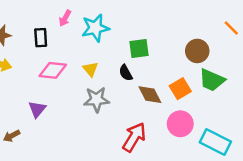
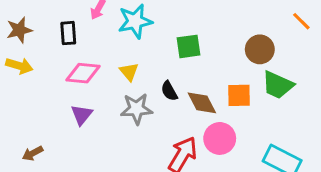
black semicircle: (126, 73) -> (169, 91), moved
orange square: (180, 89) -> (239, 95), turned 30
purple triangle: (37, 109) -> (82, 115), moved
pink circle: (180, 124) -> (220, 138), moved

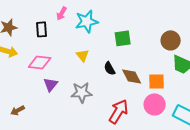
pink diamond: (83, 73) -> (40, 62), moved
orange square: (239, 95) -> (157, 81), moved
gray star: (137, 109) -> (82, 92), moved
pink circle: (220, 138) -> (155, 104), moved

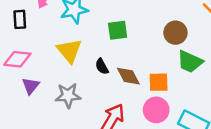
yellow triangle: (83, 55) -> (69, 51), size x1.6

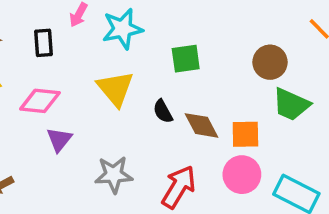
gray star: (68, 95) -> (114, 175), moved

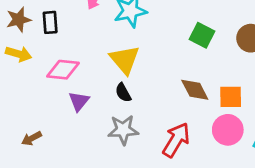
black rectangle: (43, 43) -> (50, 22), moved
green square: (186, 59) -> (202, 35), moved, turned 35
black semicircle: (163, 111) -> (123, 93), moved

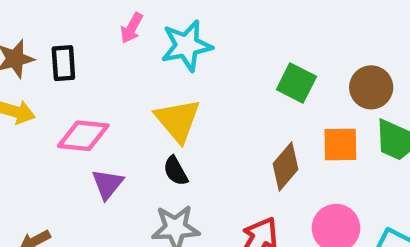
brown diamond: (195, 90) -> (285, 166), turned 68
orange square: (231, 97) -> (340, 145), moved

